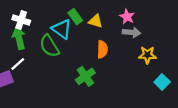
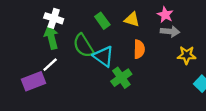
green rectangle: (75, 17) -> (102, 21), moved
cyan triangle: (62, 29) -> (104, 56), moved

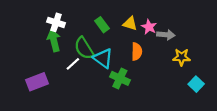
pink star: (165, 15) -> (149, 27), moved
white line: (50, 65) -> (73, 64), moved
green cross: (121, 78) -> (120, 78), turned -30

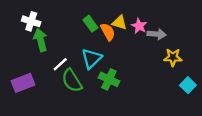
white cross: (56, 22) -> (31, 21), moved
green semicircle: (84, 48) -> (72, 81), moved
orange semicircle: (137, 52) -> (108, 32), moved, turned -30
cyan triangle: (103, 58) -> (92, 58), turned 40

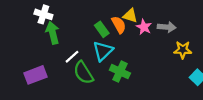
green rectangle: (90, 24) -> (102, 29), moved
pink star: (139, 26) -> (144, 27), moved

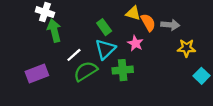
orange semicircle: (119, 25) -> (148, 22), moved
pink star: (144, 27) -> (135, 43), moved
green cross: (120, 72) -> (123, 70), turned -30
green semicircle: (83, 73) -> (86, 71), turned 90

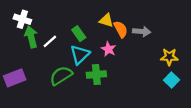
yellow star: (186, 48) -> (169, 57), moved
white line: (74, 55) -> (50, 41), moved

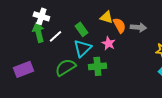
white cross: (22, 19) -> (41, 16), moved

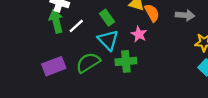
gray arrow: (138, 27) -> (185, 15), moved
cyan triangle: (82, 48) -> (108, 40), turned -30
purple rectangle: (23, 69) -> (54, 66), moved

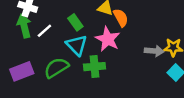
gray arrow: (185, 15) -> (154, 51), moved
pink star: (139, 34) -> (108, 39), size x1.5

